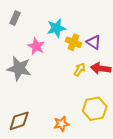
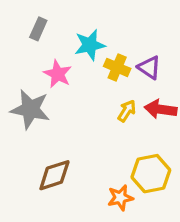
gray rectangle: (15, 18) -> (38, 29), moved
brown diamond: (19, 121) -> (54, 175), moved
orange star: (61, 124) -> (120, 198), moved

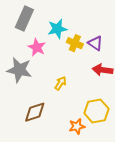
gray rectangle: (38, 29) -> (24, 18), size x1.6
yellow arrow: (127, 111) -> (60, 83), moved

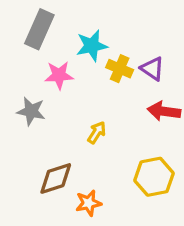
pink star: (37, 47) -> (59, 75), turned -30
gray star: (19, 70) -> (31, 111), size x0.7
orange star: (77, 126) -> (88, 203), moved

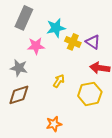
yellow hexagon: (154, 177) -> (90, 94), moved
brown diamond: (56, 178) -> (19, 95), moved

